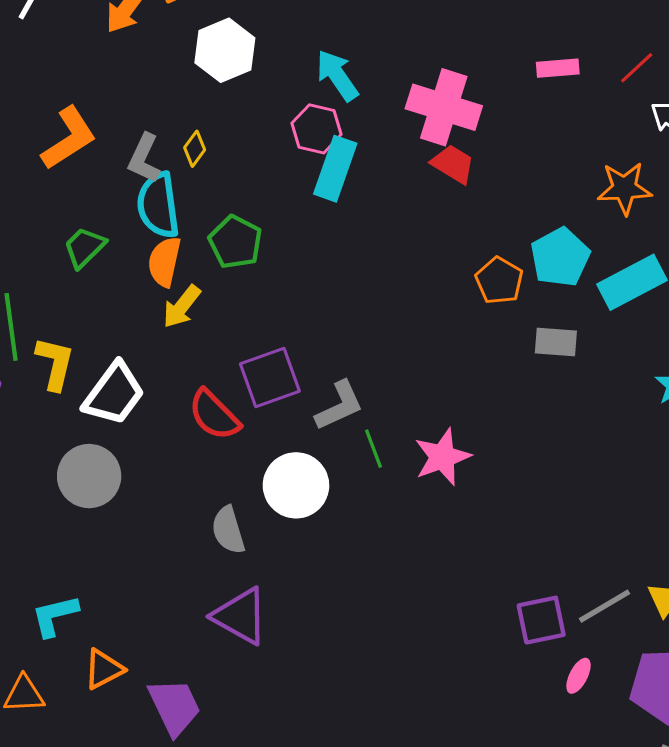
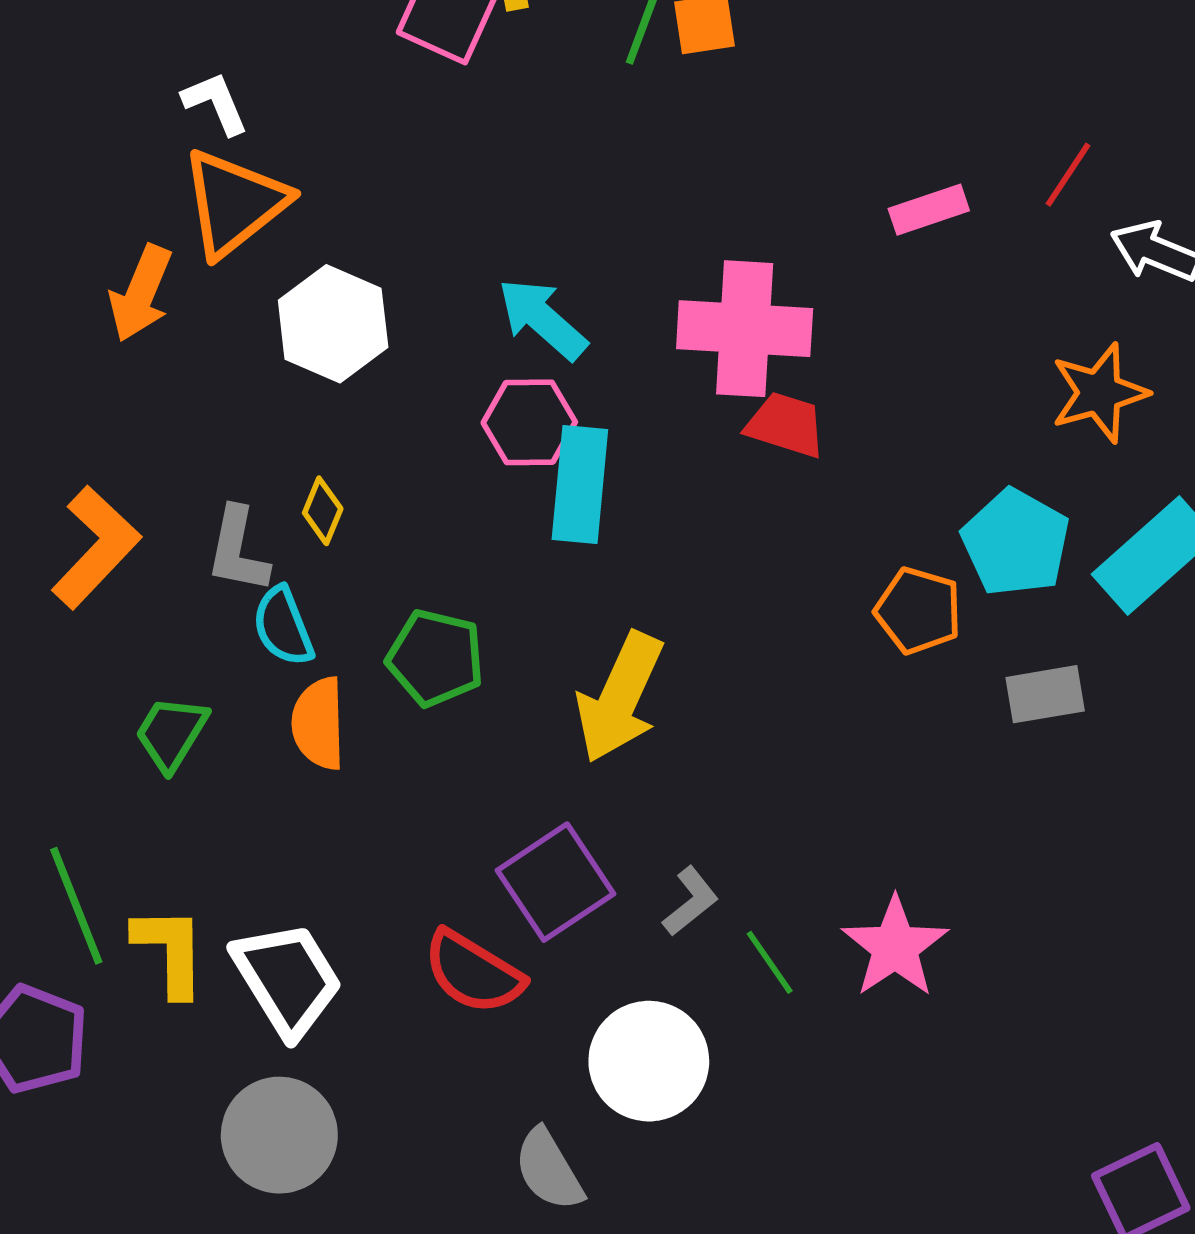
cyan semicircle: (158, 205) -> (283, 626), size x0.7
yellow arrow: (182, 307) -> (620, 697), moved, size x1.5
white trapezoid: (114, 394) -> (287, 979), turned -54
gray L-shape: (339, 406) -> (691, 901), size x0.7

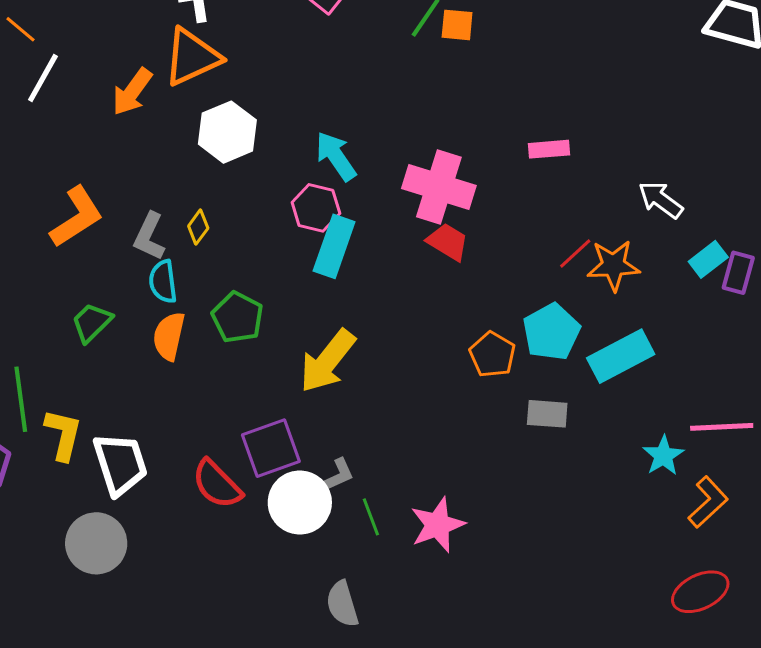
red line: (1068, 175) -> (575, 253), moved
white circle: (649, 1061) -> (300, 502), moved
gray semicircle: (549, 1170) -> (342, 604), moved

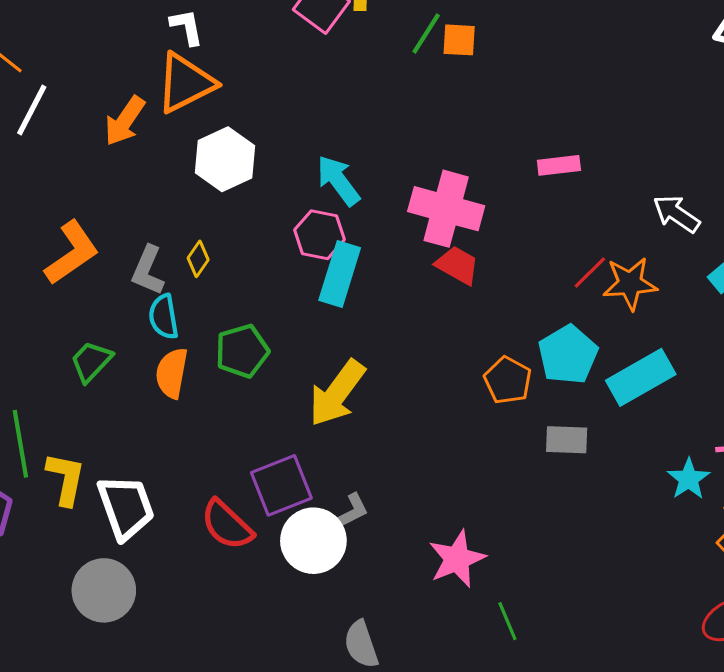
green pentagon: (238, 317) -> (242, 351), turned 30
green line: (371, 517) -> (507, 621), moved

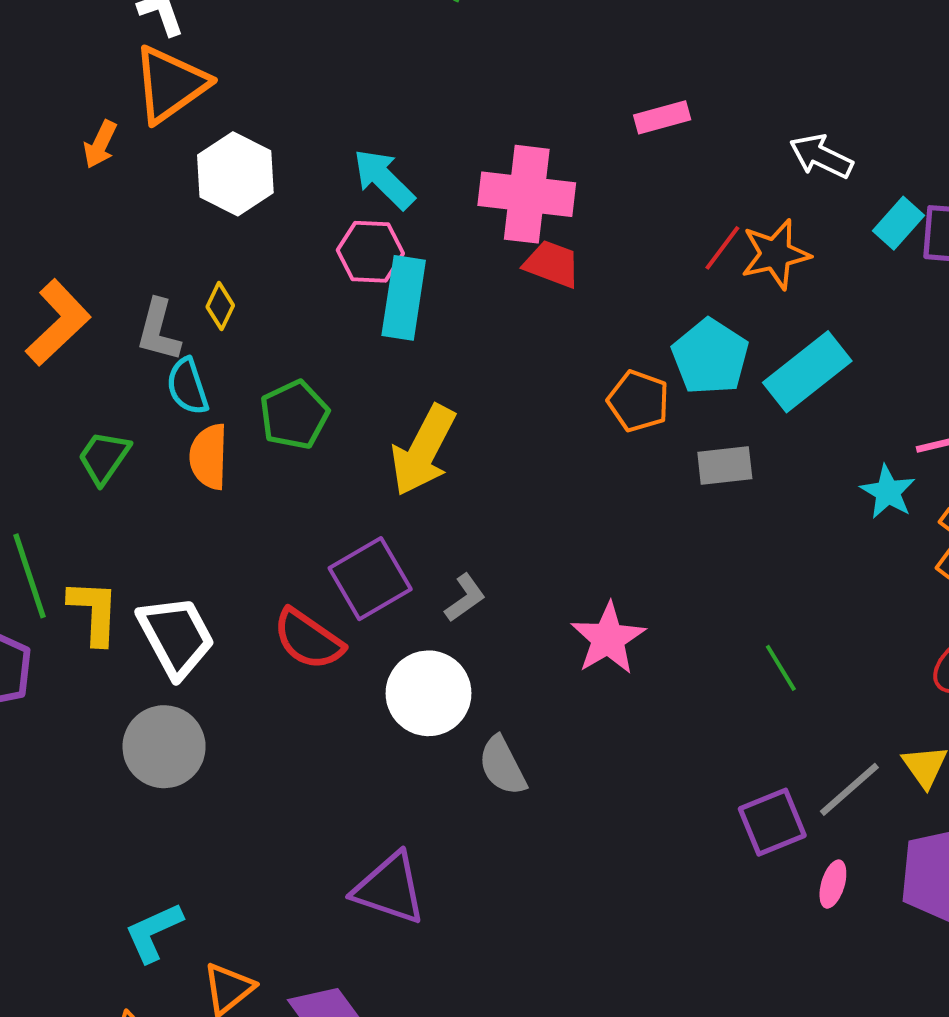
orange arrow: (125, 121) -> (100, 144), size x0.7
white circle: (313, 541) -> (429, 693), moved
green line: (507, 621) -> (781, 668), moved

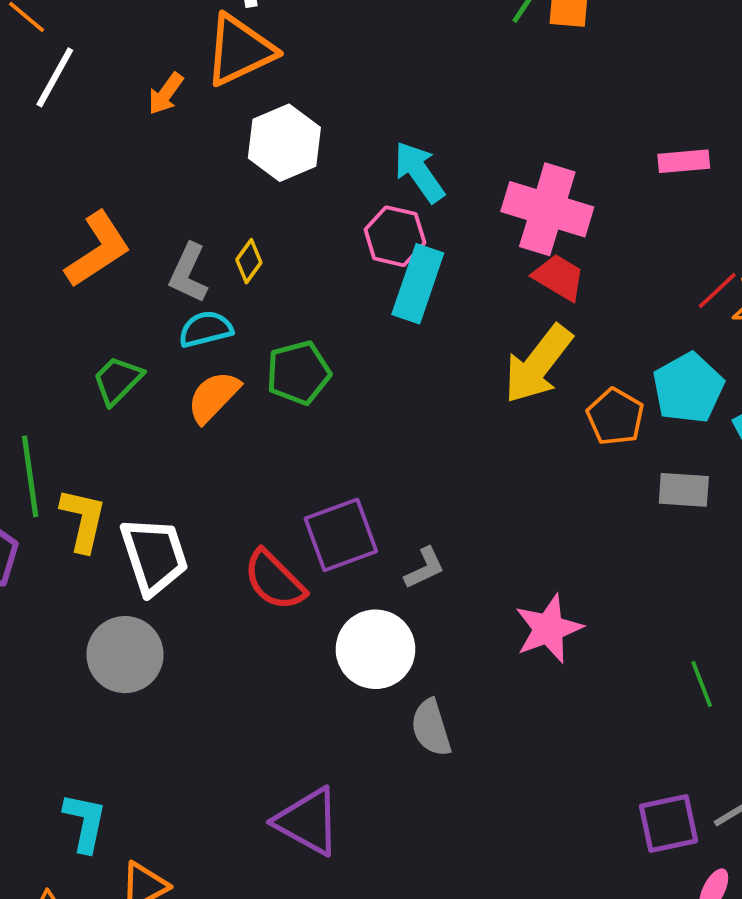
cyan semicircle: (187, 386) -> (206, 329), turned 84
yellow arrow: (423, 450) -> (538, 364), moved
orange semicircle: (209, 457) -> (213, 397), turned 32
cyan L-shape: (154, 932) -> (85, 822), turned 116

